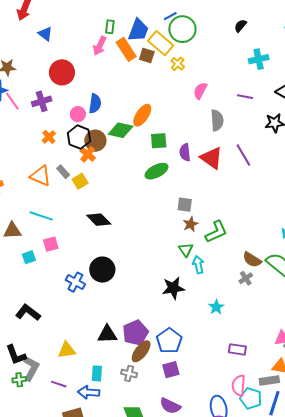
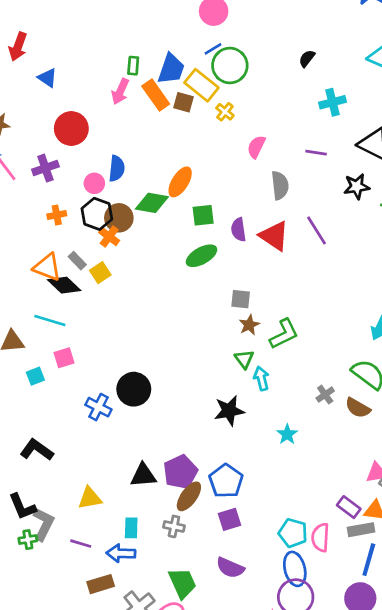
orange cross: (49, 137) -> (57, 215), turned 32
black diamond: (99, 220) -> (64, 285), moved
brown semicircle: (252, 260) -> (358, 408), moved
purple rectangle: (237, 349) -> (349, 507), moved, turned 30
cyan pentagon: (251, 398) -> (293, 533), moved

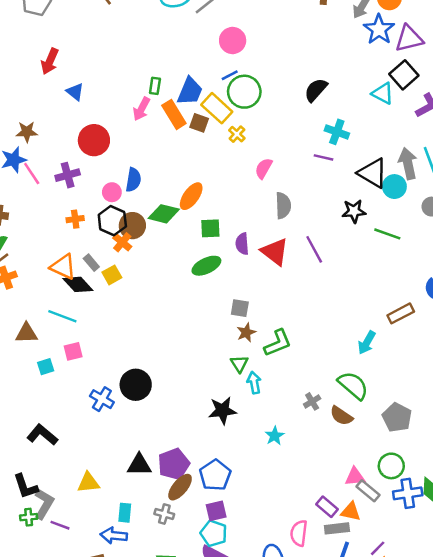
black semicircle: (307, 58) -> (316, 90), size x1.5
cyan cross: (333, 102) -> (337, 132), turned 30
purple line: (316, 153) -> (324, 157), moved
cyan pentagon: (293, 533) -> (214, 533), moved
purple line: (81, 544) -> (60, 525), moved

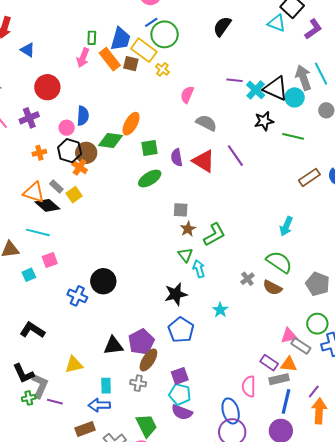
cyan cross: (337, 132) -> (256, 90), moved, turned 30
gray semicircle: (283, 206) -> (206, 123), turned -55
brown rectangle: (401, 313) -> (309, 177), moved
blue pentagon: (215, 475) -> (181, 330), moved

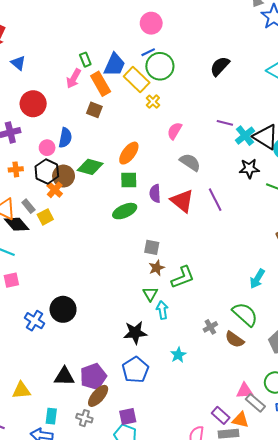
green rectangle: (92, 38) -> (85, 60), turned -32
brown square: (131, 64) -> (94, 110), moved
orange ellipse: (131, 124) -> (129, 153), moved

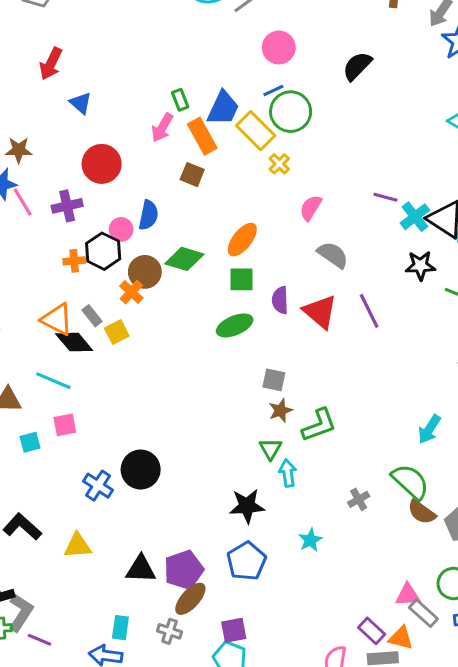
black semicircle: (220, 66) -> (357, 66), moved
black hexagon: (47, 171) -> (103, 251), moved
brown semicircle: (235, 339) -> (422, 512), moved
yellow triangle: (21, 390) -> (78, 546), moved

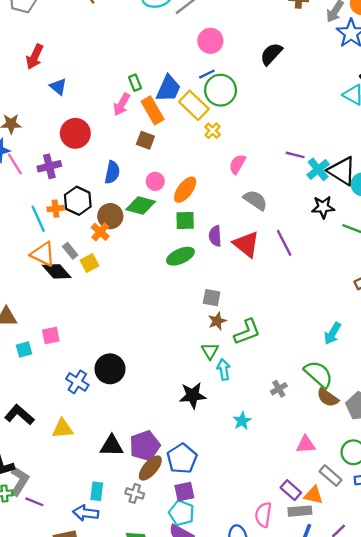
pink circle: (121, 229) -> (155, 181), moved
cyan line: (53, 381) -> (38, 219), moved, turned 44
blue pentagon: (246, 561) -> (182, 459), moved
pink triangle: (408, 595) -> (306, 445), moved

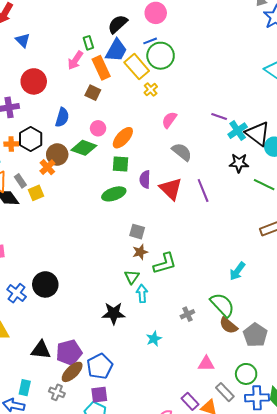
black semicircle: (271, 54) -> (118, 24), moved

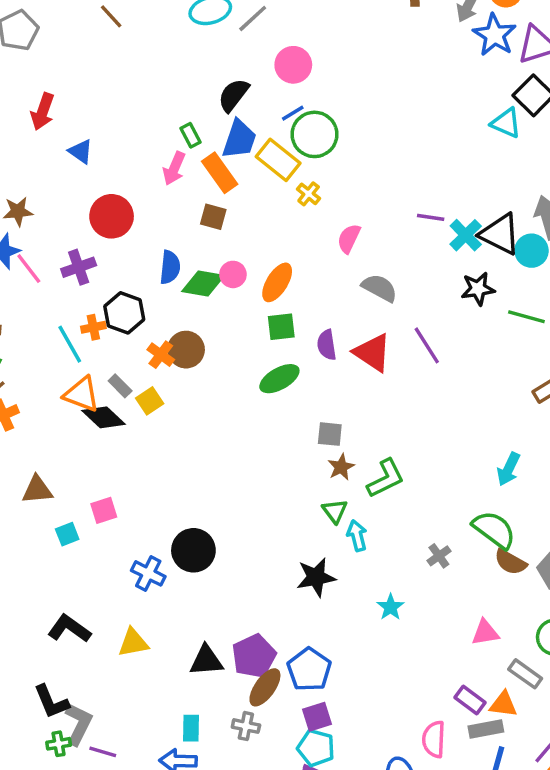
green diamond: (84, 148) -> (203, 284), moved
brown circle: (57, 155) -> (186, 350), moved

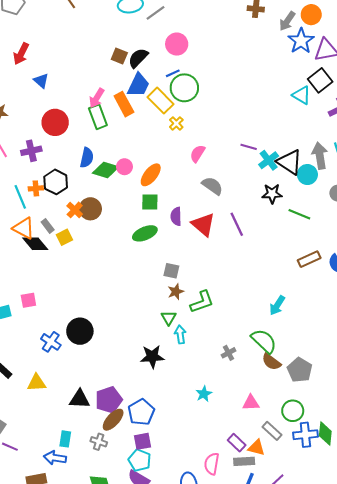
green rectangle: (191, 135) -> (98, 117), moved, size x1.6
brown square: (213, 217) -> (119, 56), moved
cyan star: (391, 607) -> (204, 394), moved

